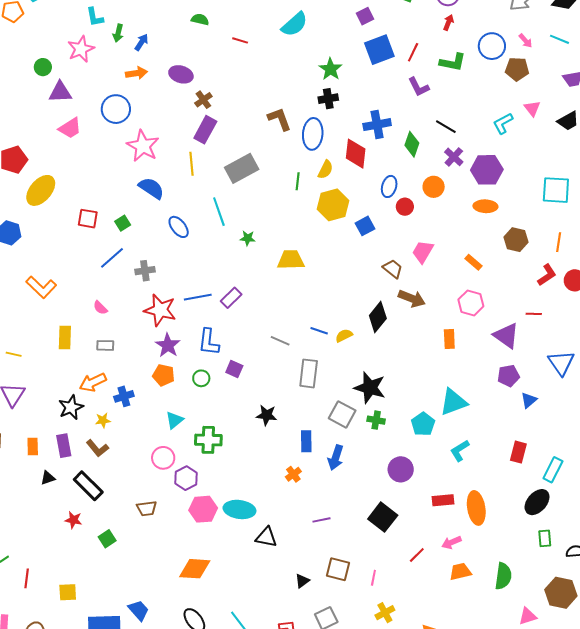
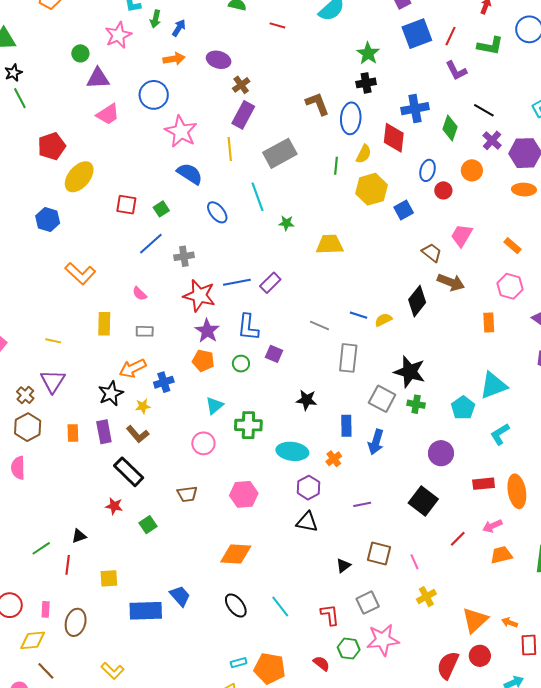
black triangle: (48, 478) -> (79, 536), moved
purple hexagon: (186, 478) -> (308, 488), moved
cyan ellipse: (239, 509) -> (292, 451), moved
pink line: (373, 578) -> (414, 562), turned -35

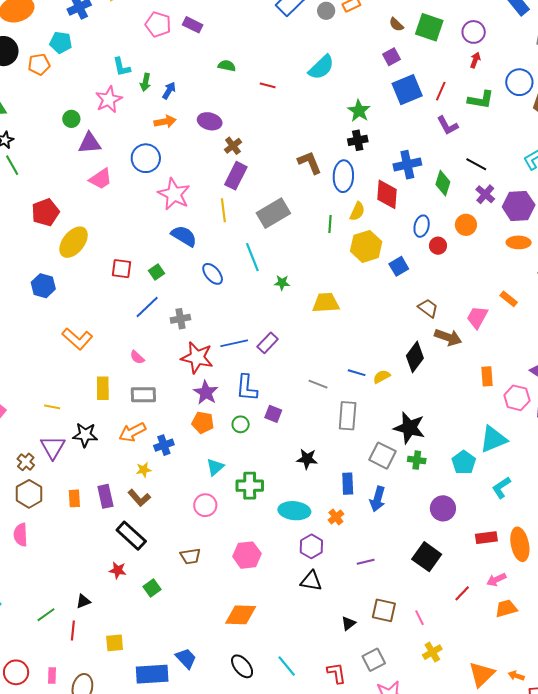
pink trapezoid: (462, 235) -> (477, 317), moved
pink hexagon: (510, 286) -> (517, 398), moved
gray rectangle: (145, 331) -> (143, 395), size x1.4
black star: (111, 393) -> (85, 435), moved, turned 30

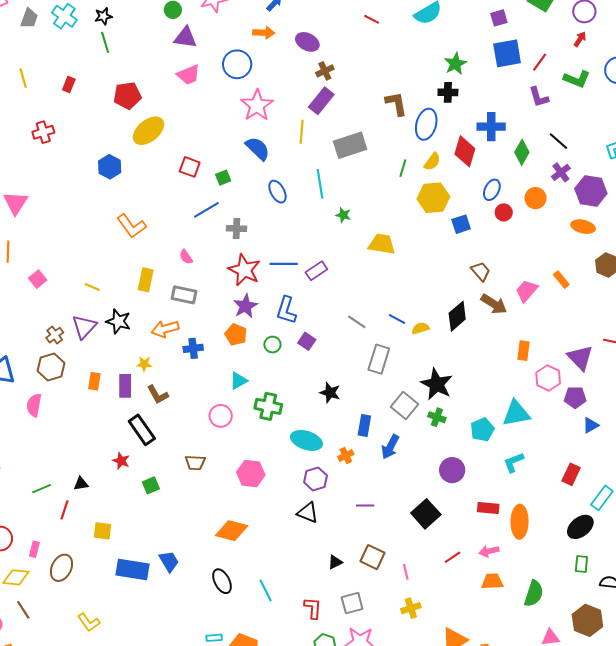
yellow star: (144, 470) -> (144, 364), moved

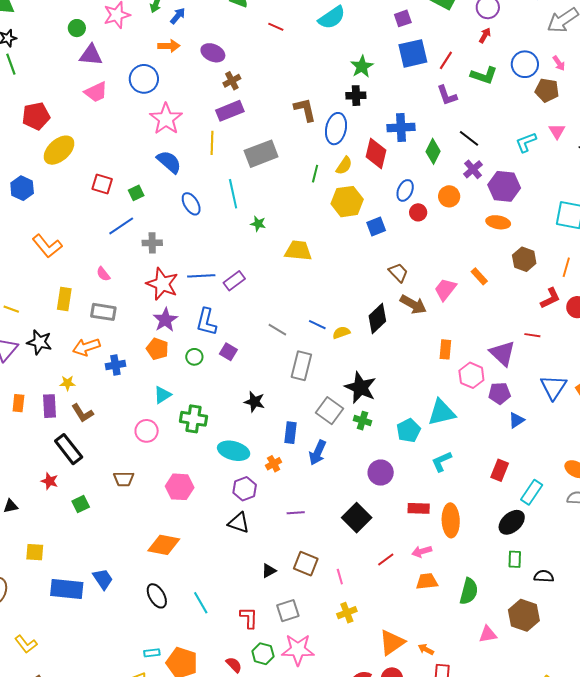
purple rectangle: (321, 101) -> (230, 111), turned 32

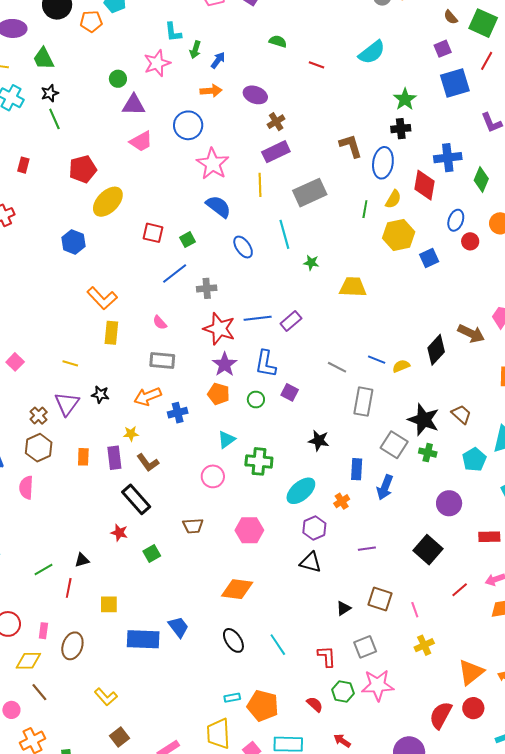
red line: (446, 60) -> (487, 61), moved
brown trapezoid: (398, 272) -> (461, 414), moved
yellow rectangle: (64, 299) -> (111, 333), moved
black star: (39, 342) -> (100, 395), size x0.7
cyan ellipse: (234, 451) -> (301, 491), turned -52

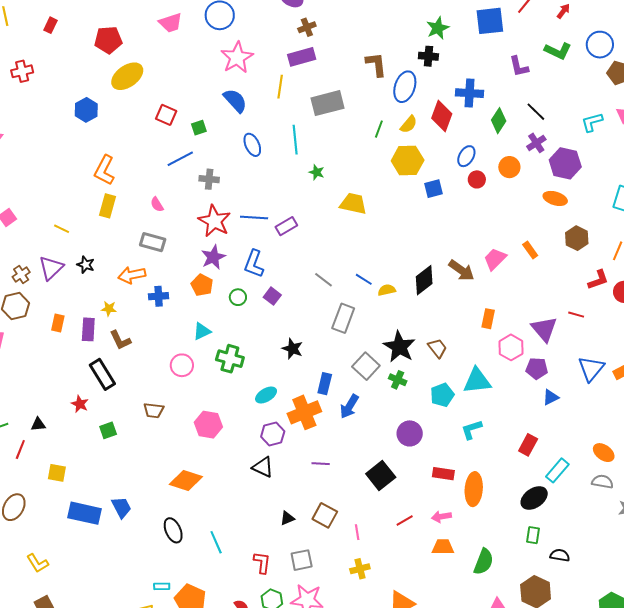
orange L-shape: (102, 298) -> (104, 170), turned 60
cyan ellipse: (301, 491) -> (266, 395), size x0.7
orange cross: (342, 501) -> (304, 412), size x2.0

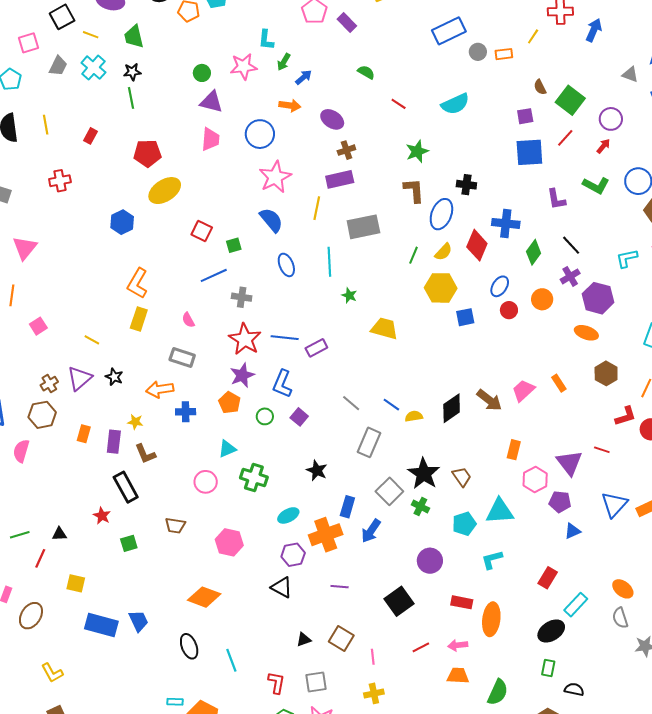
pink trapezoid: (171, 23) -> (210, 139), turned -70
green star: (438, 28) -> (417, 151), moved
gray semicircle: (602, 482) -> (620, 618), turned -120

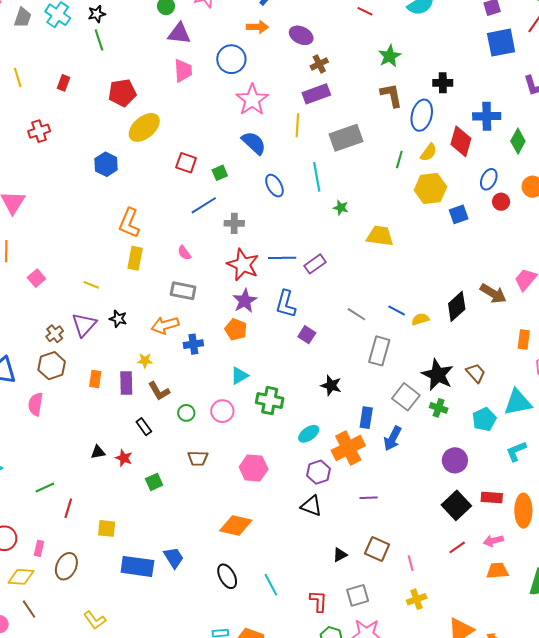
green circle: (265, 416) -> (186, 413), moved
black rectangle: (126, 487) -> (144, 427), size x0.6
black triangle: (59, 534) -> (98, 452), moved
black square: (399, 601) -> (456, 505), moved

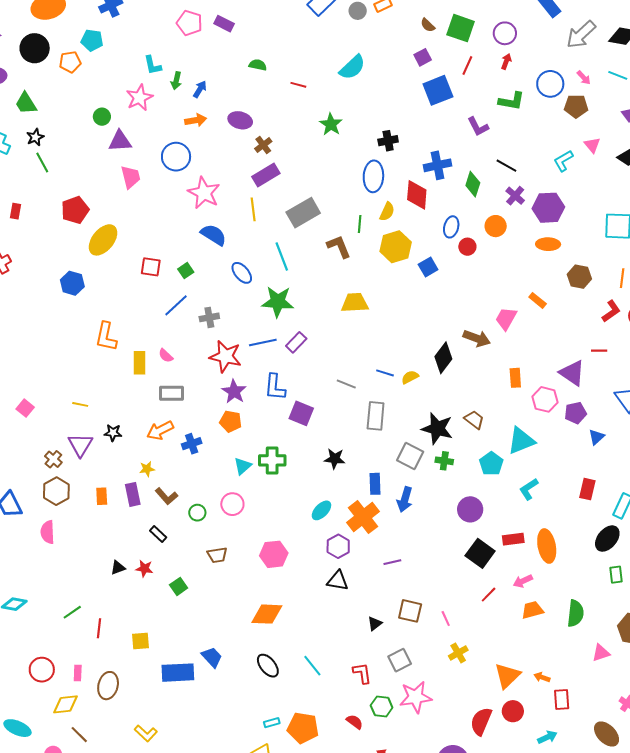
brown L-shape: (391, 95) -> (339, 247), moved
green star: (341, 208) -> (278, 302), moved, size x2.0
yellow rectangle: (135, 258) -> (139, 363), moved
purple square: (307, 335) -> (301, 413), size x1.4
green cross: (270, 401) -> (272, 460), moved

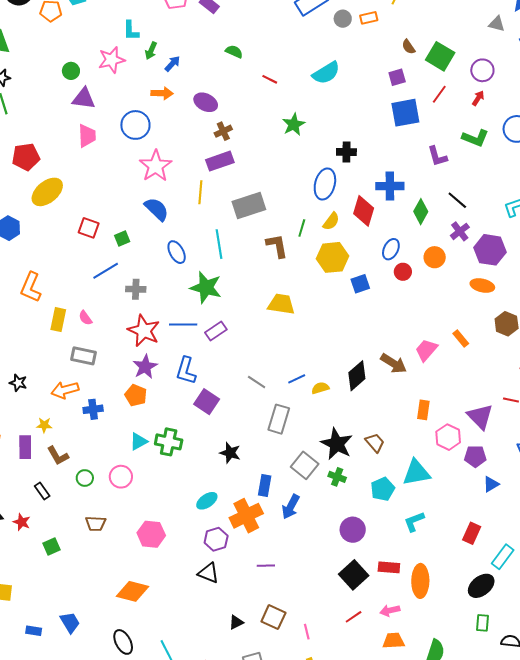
blue line: (385, 373) -> (297, 379), turned -54
blue rectangle: (178, 673) -> (34, 631), size x0.5

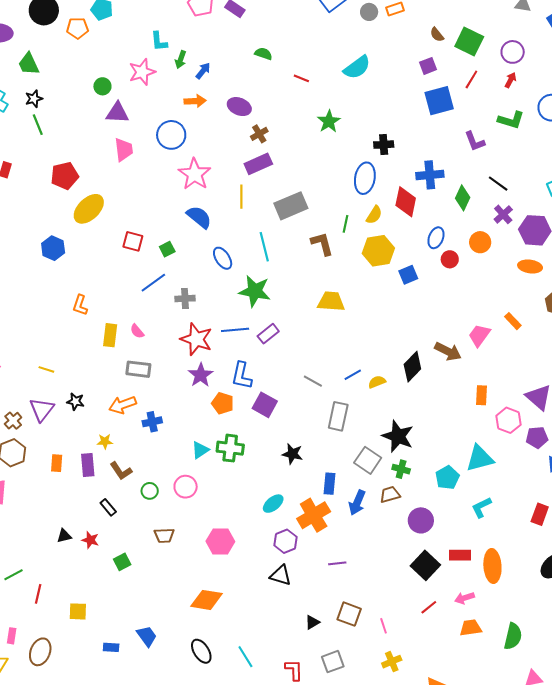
orange L-shape: (31, 287) -> (80, 305), size x0.7
orange pentagon: (136, 395) -> (223, 403), moved
brown trapezoid: (375, 443) -> (390, 495), moved, turned -60

